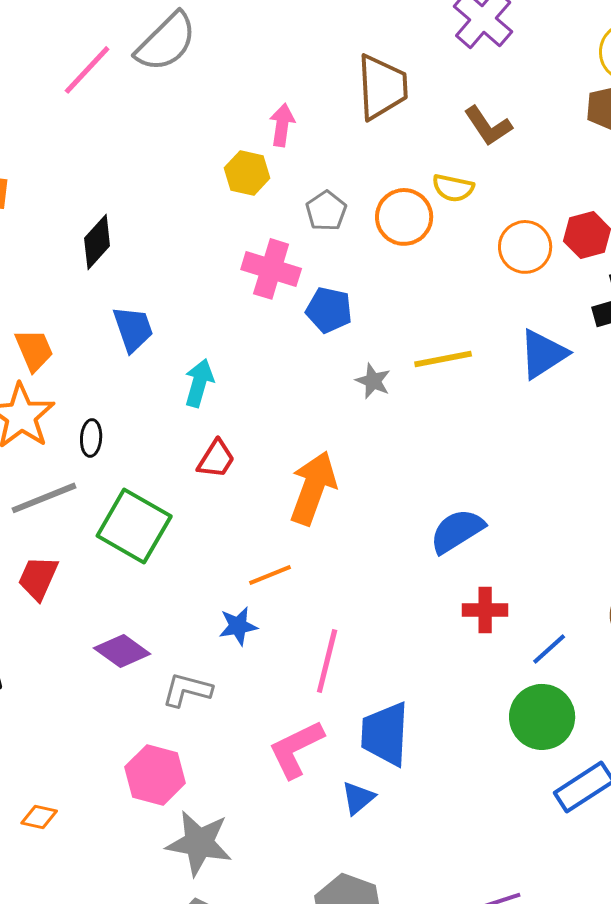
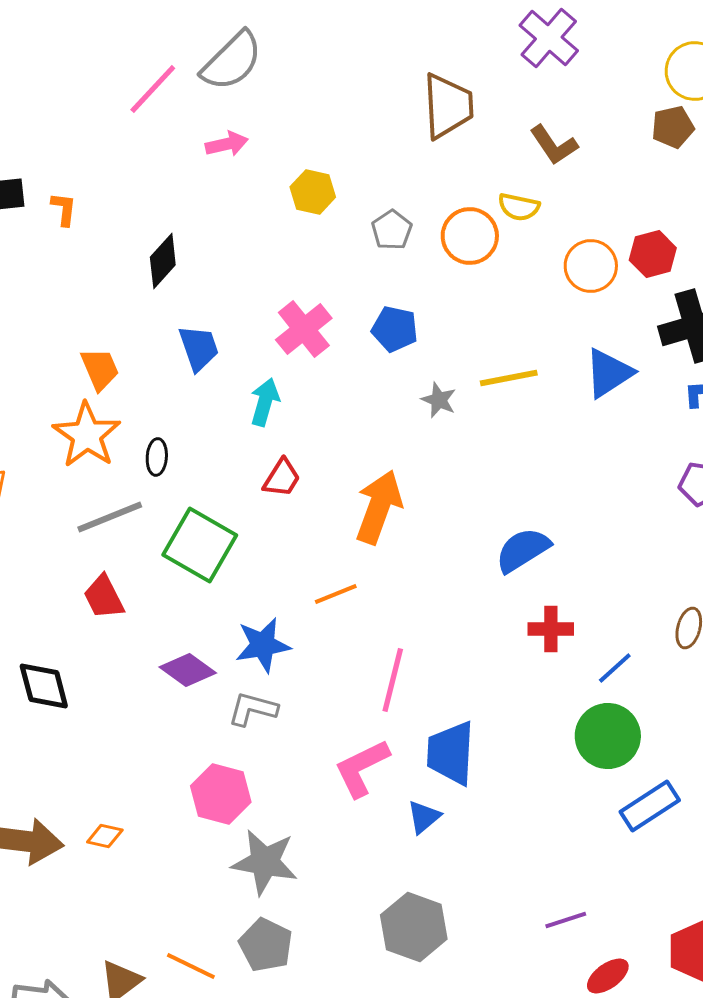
pink arrow: (282, 125) -> (227, 144), moved, turned 69
pink cross: (271, 269) -> (304, 329), moved, turned 34
red trapezoid: (38, 578) -> (104, 597), turned -51
blue star: (238, 626) -> (263, 645), moved, size x1.4

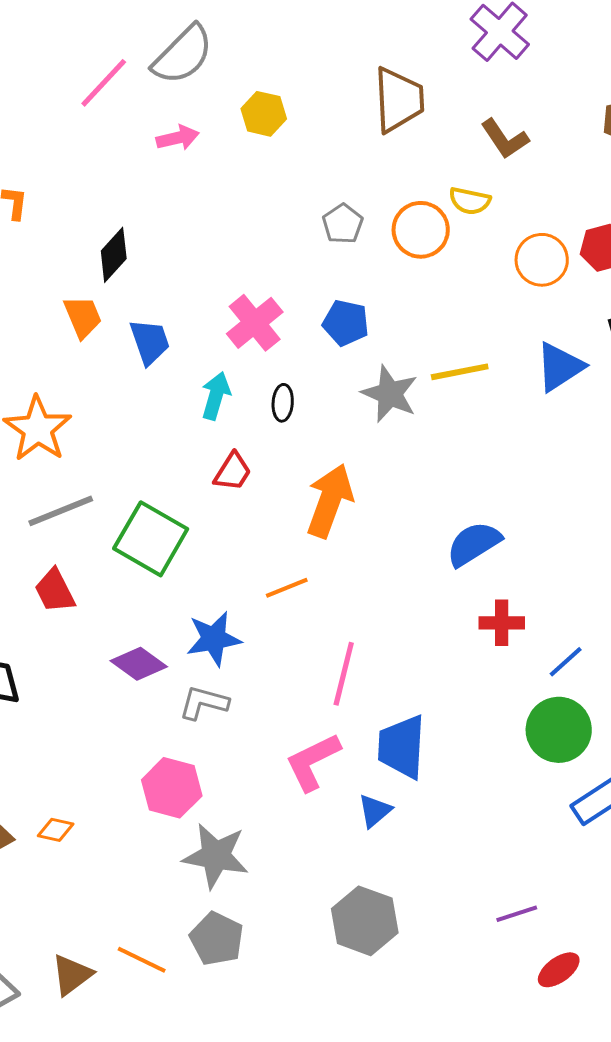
yellow hexagon: (313, 192) -> (264, 114), moved
orange trapezoid: (100, 369) -> (83, 317), moved
gray star: (439, 400) -> (390, 394), size x1.6
black ellipse: (157, 457) -> (283, 403), moved

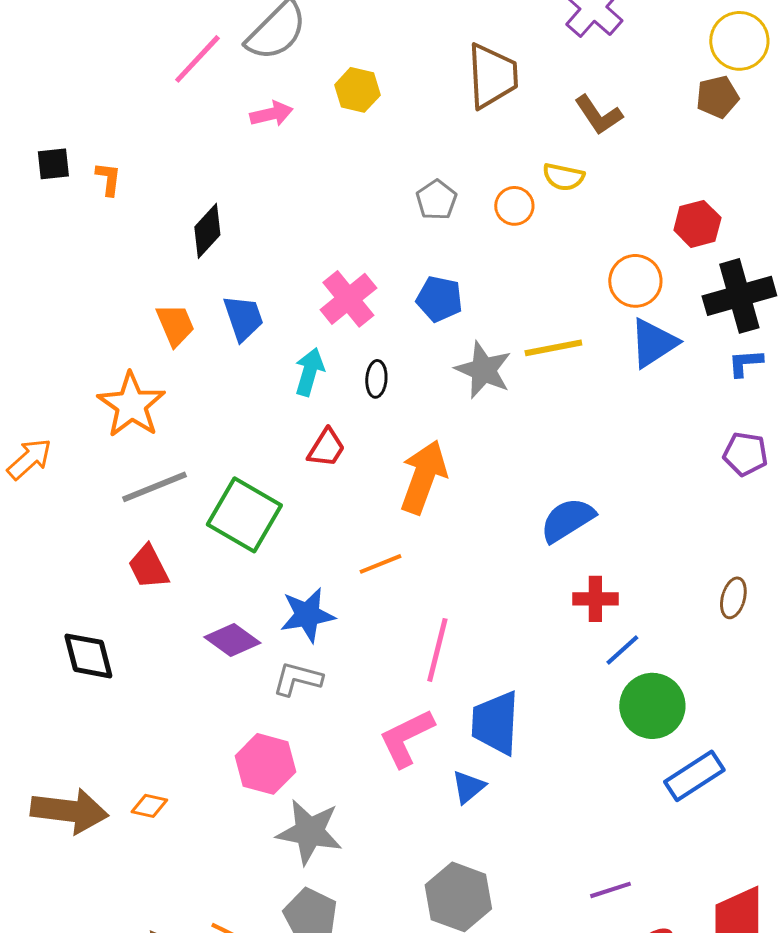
orange circle: (421, 230) -> (514, 206), size x0.7
orange circle: (542, 260) -> (635, 281), moved
orange trapezoid: (83, 317) -> (175, 325), moved
blue line: (566, 662) -> (622, 650), moved

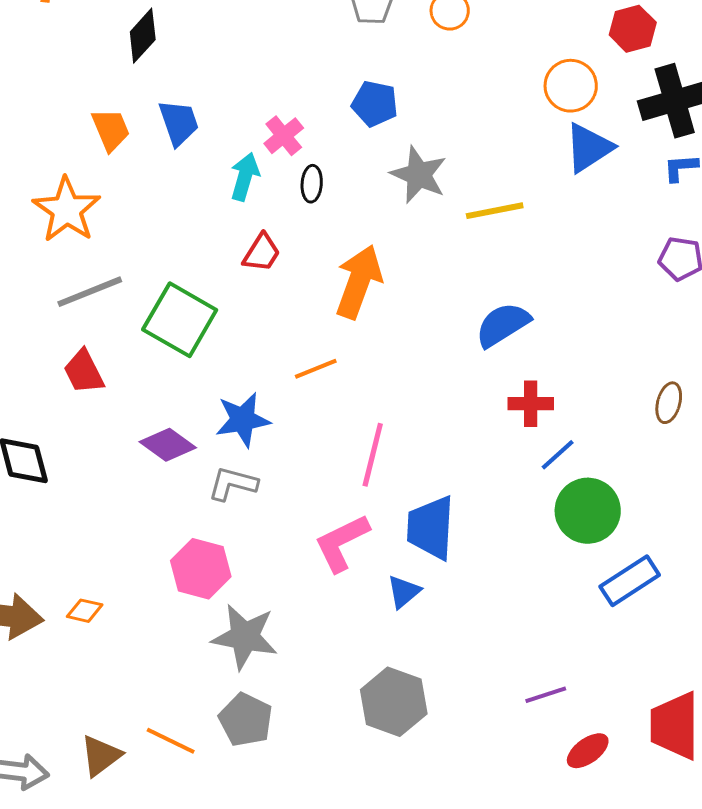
pink cross: (348, 299) -> (284, 136), moved, size x0.7
yellow line: (553, 348) -> (495, 211), moved

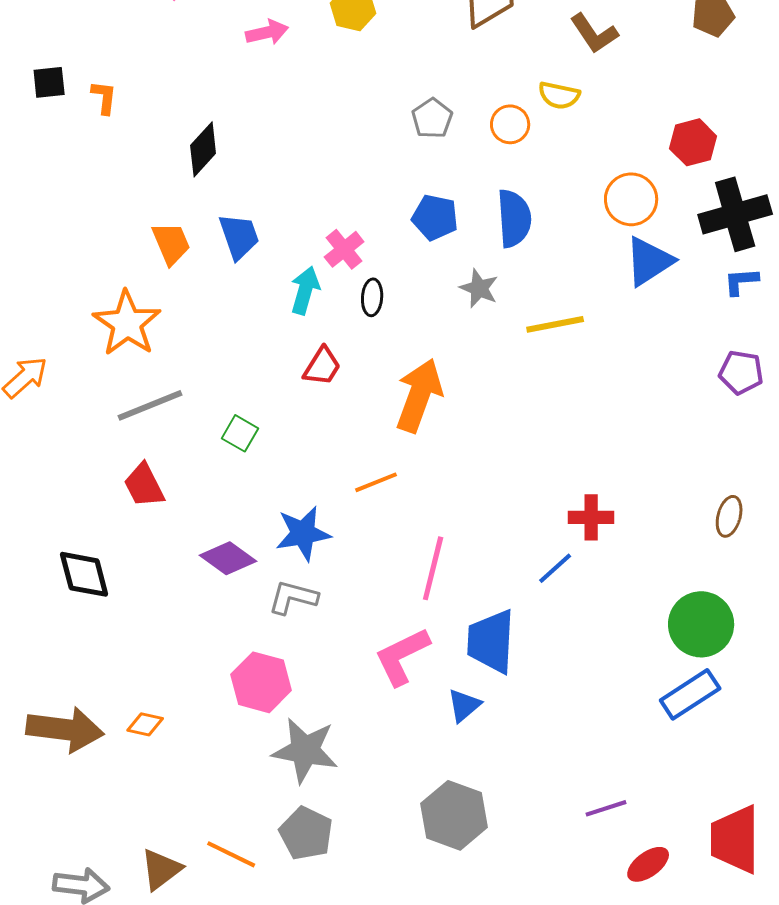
gray star: (419, 175) -> (479, 288), size x0.7
green square: (180, 320) -> (240, 433), size x0.5
blue semicircle: (503, 325) -> (514, 218), moved, turned 118
blue line: (558, 455) -> (555, 568), moved
green circle: (588, 511) -> (701, 624), moved

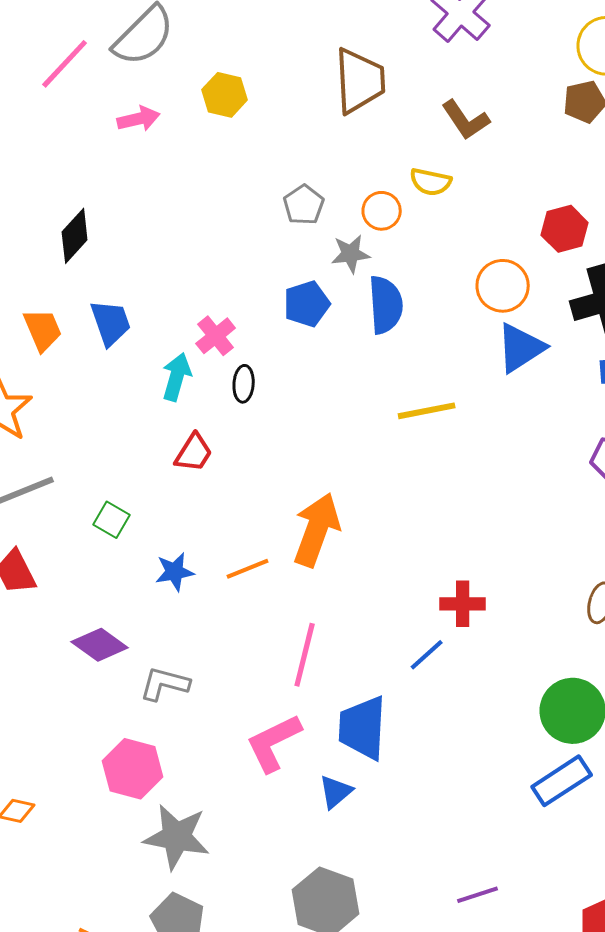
blue pentagon: (435, 217) -> (307, 304), turned -30
gray star: (479, 288) -> (351, 254), moved, turned -30
orange arrow: (419, 395) -> (317, 530), moved
blue star: (303, 533) -> (175, 572), moved, size x0.7

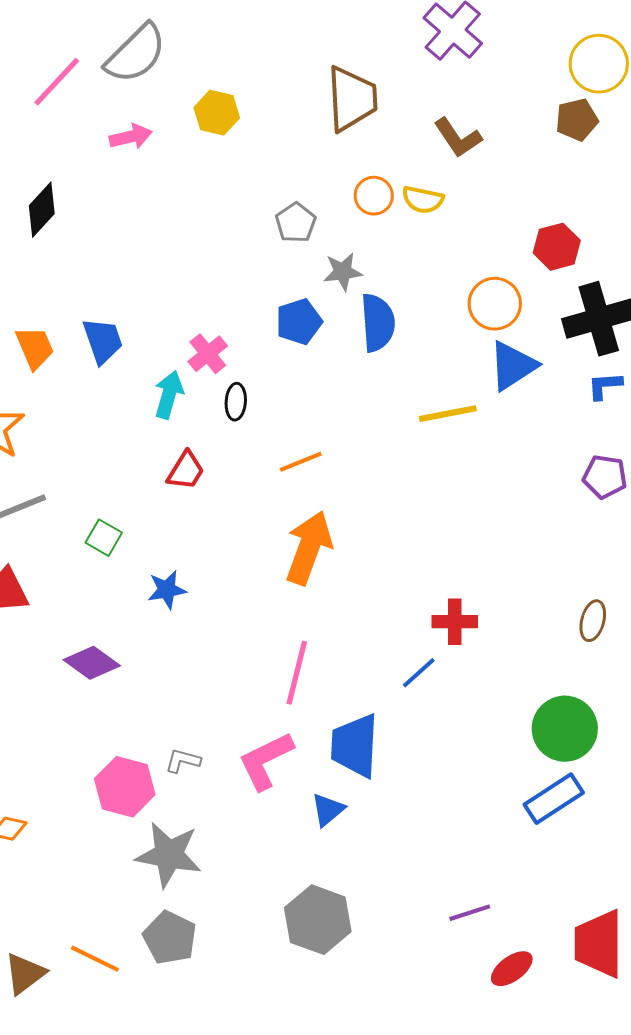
orange circle: (382, 211) -> (374, 196), moved
black diamond: (75, 236) -> (42, 210), moved
yellow line: (427, 411) -> (448, 414), moved
orange line: (248, 569) -> (301, 462), moved
gray L-shape: (165, 684) -> (183, 761), moved, size x0.7

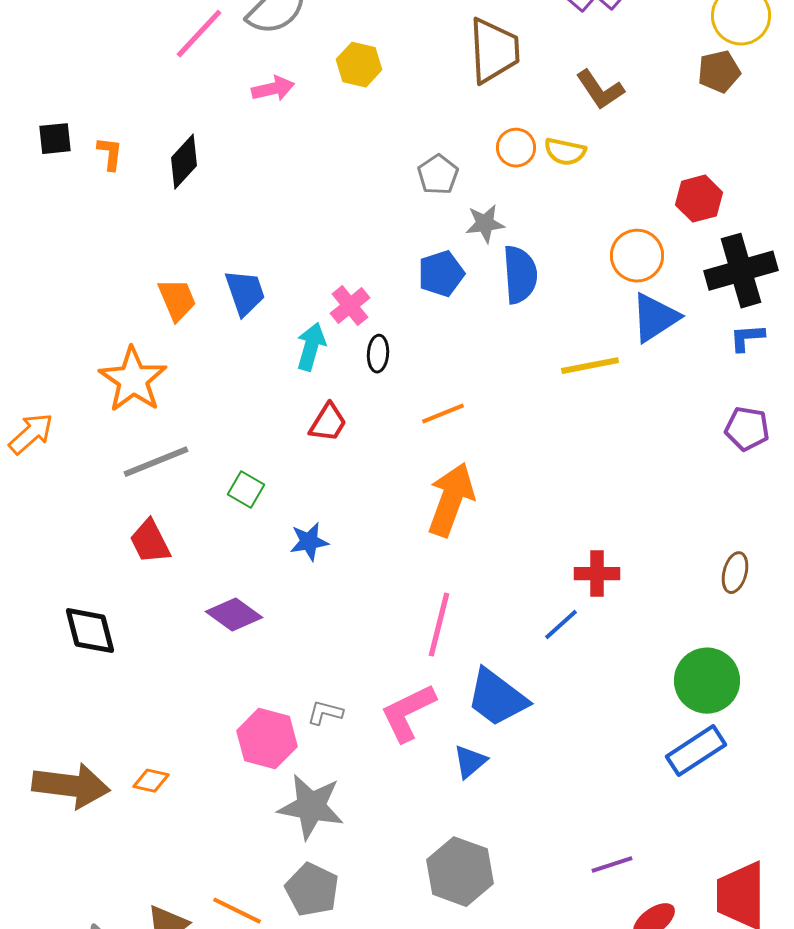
blue trapezoid: (355, 746) -> (497, 698), turned -56

